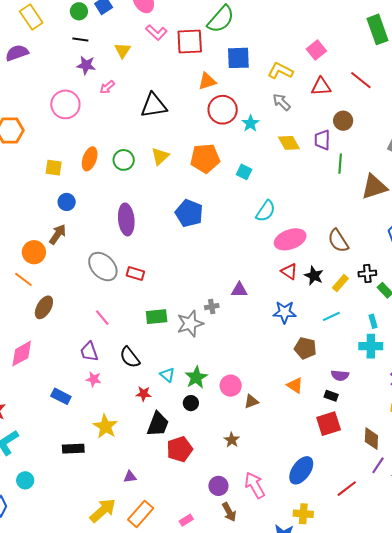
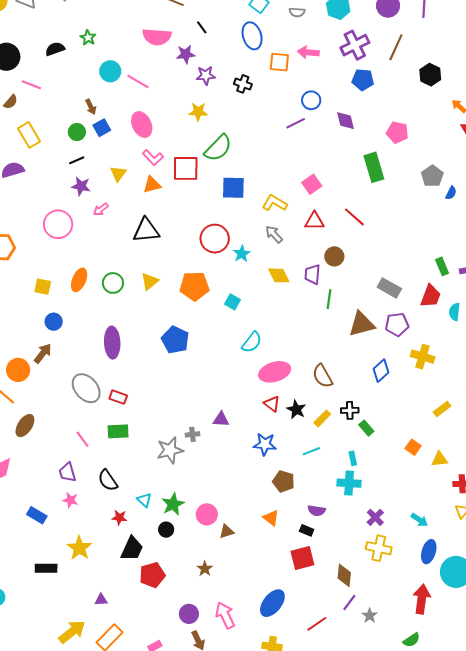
black line: (80, 40) -> (77, 160), turned -35
orange triangle: (207, 81) -> (152, 185), moved
green rectangle: (157, 317) -> (118, 431), moved

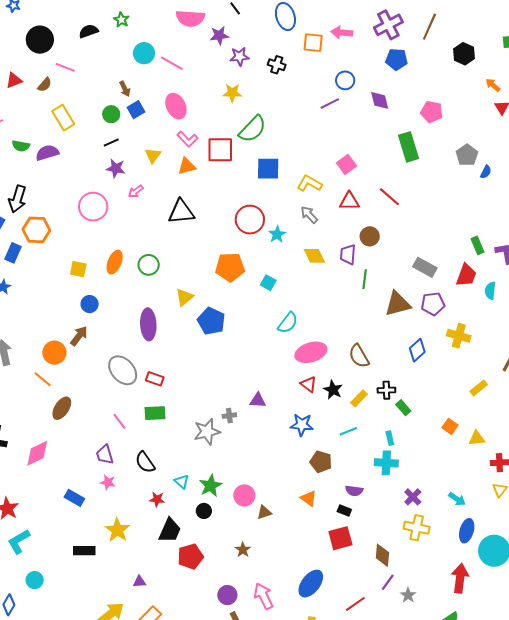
yellow triangle: (150, 281) -> (184, 297), moved

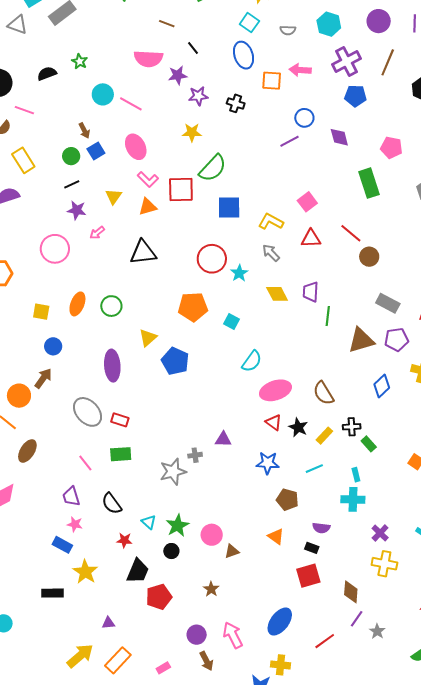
brown circle: (370, 236) -> (369, 257), moved
blue rectangle: (74, 498) -> (62, 545), moved

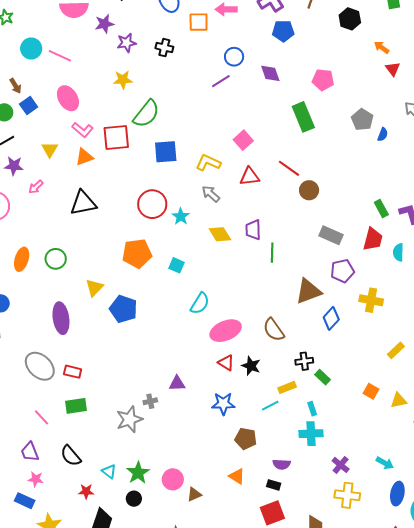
brown triangle: (361, 340) -> (308, 291), moved
yellow rectangle: (324, 436) -> (287, 387), moved, turned 30

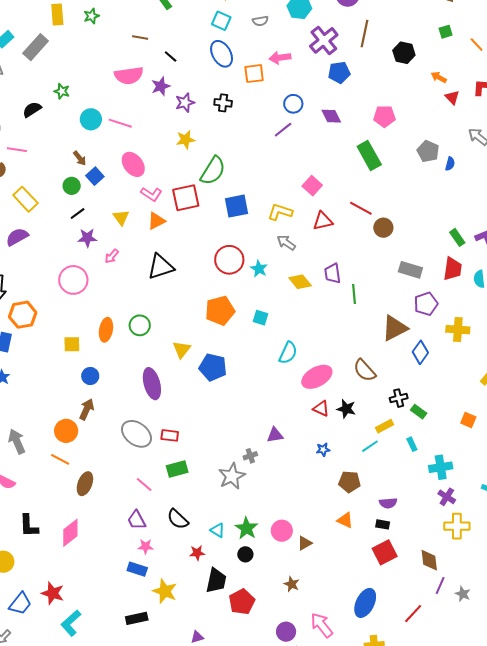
blue star: (223, 404) -> (323, 450), size x0.6
cyan cross: (311, 434) -> (441, 467), moved

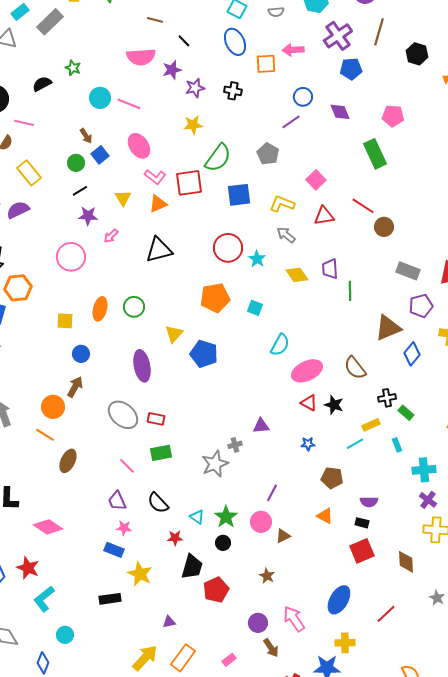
gray pentagon: (428, 151) -> (268, 154), moved
pink diamond: (70, 533) -> (48, 527), moved, turned 68
purple line: (440, 586) -> (272, 493), moved

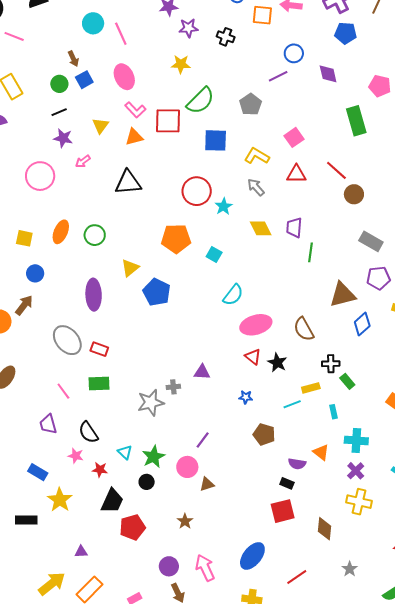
pink line: (129, 104) -> (121, 34), turned 35
orange triangle: (325, 516) -> (321, 452), moved
pink star: (124, 528) -> (76, 456), moved

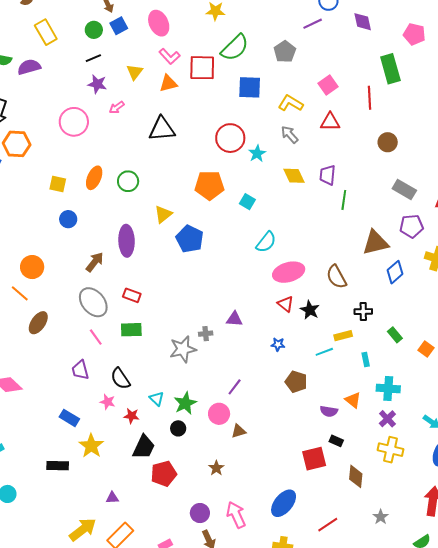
red line: (336, 170) -> (369, 98), moved, turned 45
brown arrow: (24, 305) -> (95, 262), moved
gray ellipse: (67, 340) -> (93, 302), moved
green rectangle: (347, 381) -> (395, 335), moved
black rectangle: (287, 483) -> (336, 441), moved

